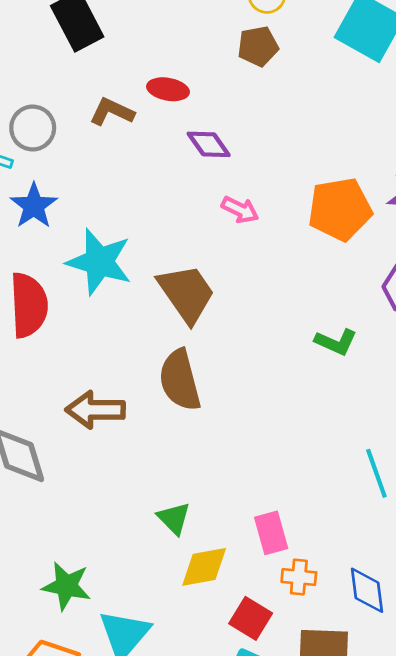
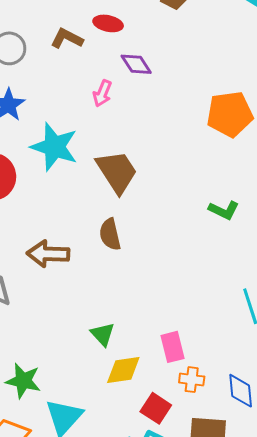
pink arrow: (240, 210) -> (102, 93), moved, turned 84
brown semicircle: (180, 380) -> (110, 234), size x0.7

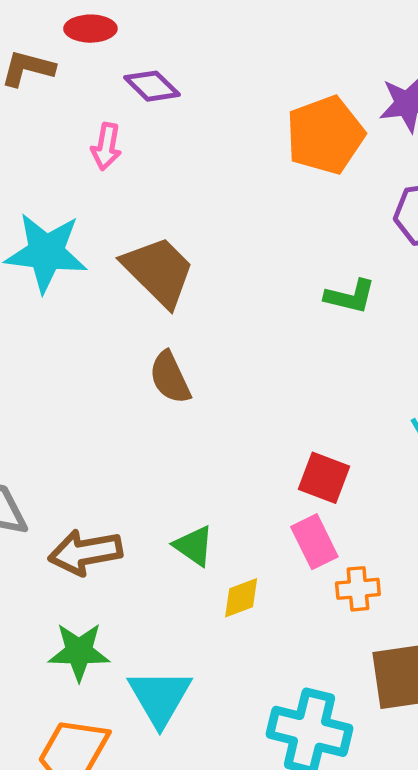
brown arrow: (48, 254) -> (85, 552), moved
yellow diamond: (123, 370) -> (241, 598), size x0.7
red square: (156, 408) -> (324, 478), moved

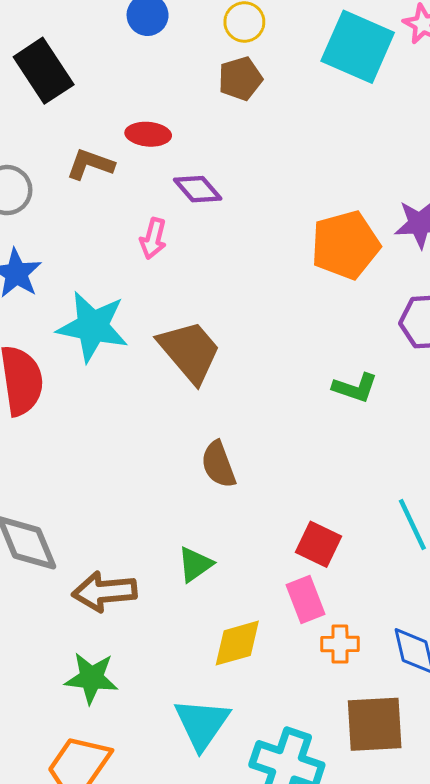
brown semicircle: (170, 378) -> (218, 464), moved
green triangle: (194, 546) -> (195, 564), moved, turned 45
yellow diamond: (241, 598) -> (237, 643), size x1.4
cyan triangle: (160, 697) -> (202, 724), moved

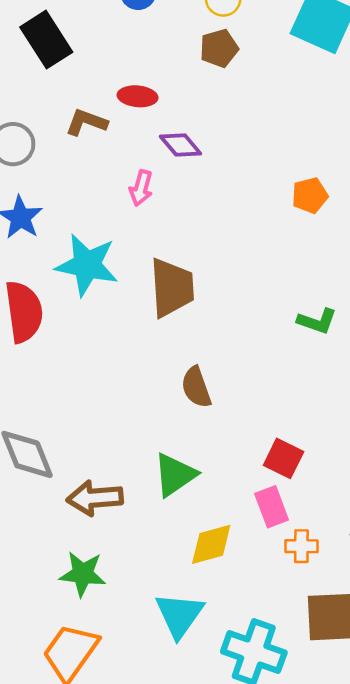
orange pentagon: (345, 245) -> (310, 195), size x0.6
brown trapezoid: (190, 351) -> (172, 288), turned 36
green triangle: (195, 564) -> (175, 475), size x1.4

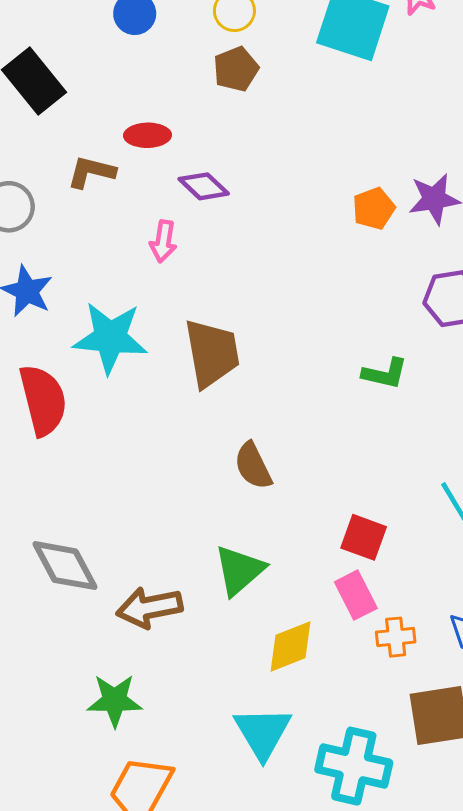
orange pentagon: (310, 195) -> (374, 208), moved
green star: (83, 574) -> (115, 700), moved

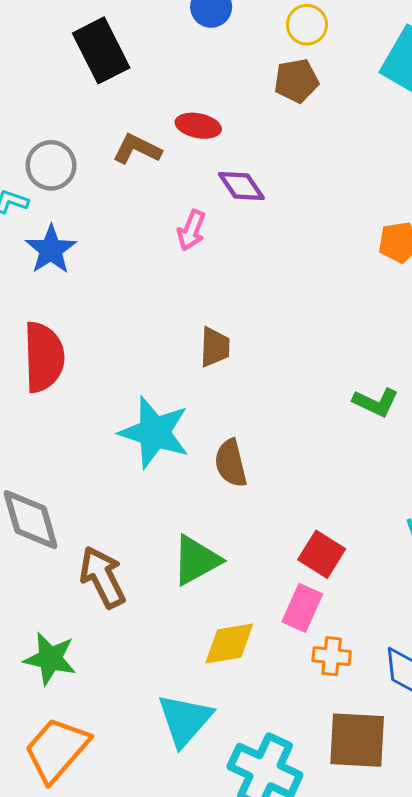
cyan star: (110, 338) -> (154, 432), moved
brown trapezoid: (212, 353) -> (215, 347), size x0.6
pink rectangle: (356, 595) -> (302, 608), turned 39
brown arrow: (149, 607) -> (103, 577), turned 62

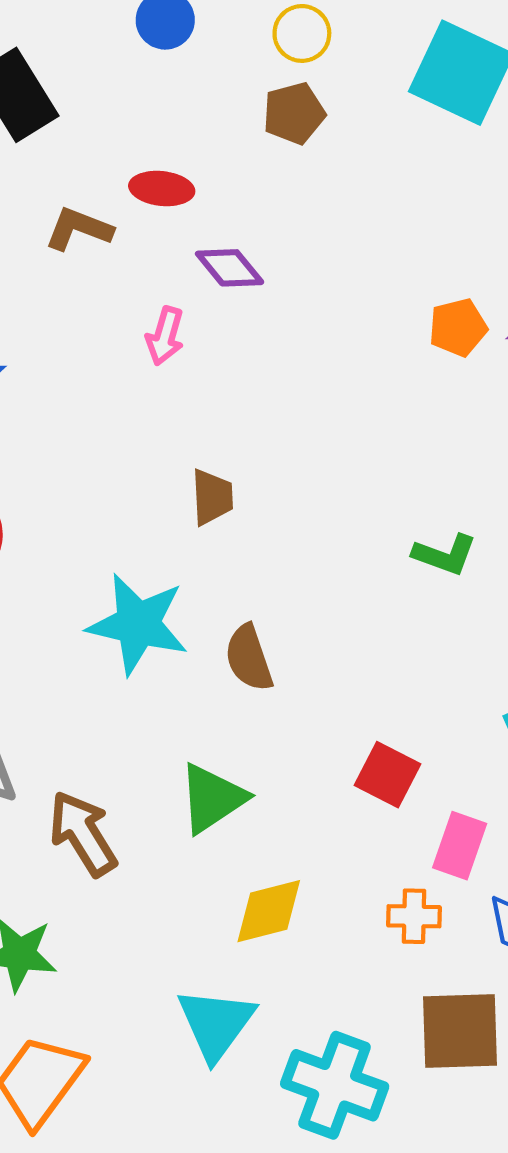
pink rectangle: (302, 608) -> (460, 846), moved

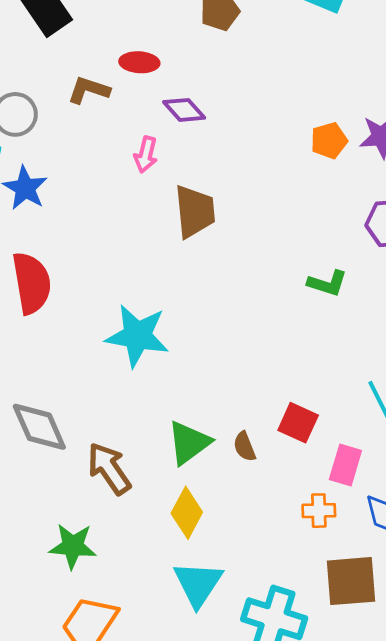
brown trapezoid: (212, 497) -> (195, 211), moved, size x1.5
brown semicircle: (249, 658) -> (245, 447), moved, size x0.7
yellow diamond: (269, 911) -> (187, 513), moved, turned -45

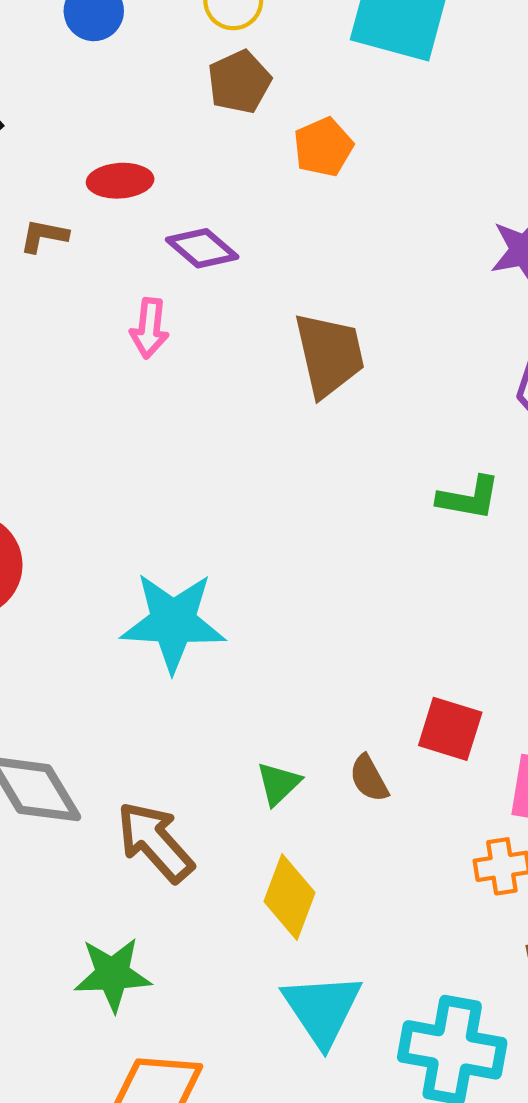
brown L-shape: (89, 90) -> (44, 236), size x0.7
orange pentagon: (329, 141) -> (323, 147), moved
brown trapezoid: (195, 211) -> (329, 355), moved
green triangle: (189, 443) -> (279, 784), size x0.6

